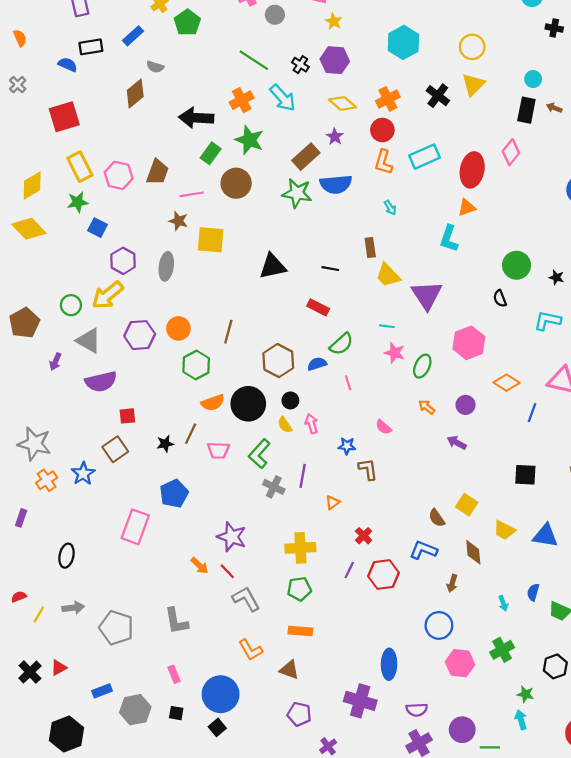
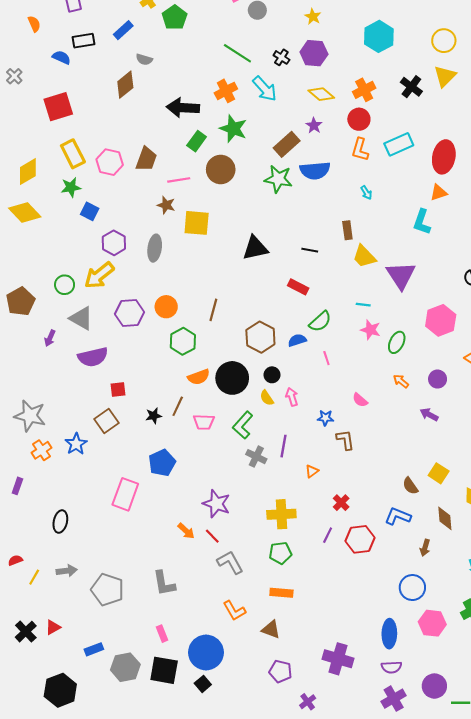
orange semicircle: (20, 38) -> (34, 24), moved
blue ellipse: (389, 664) -> (389, 634), moved
black square: (176, 713) -> (164, 670), size x2.0

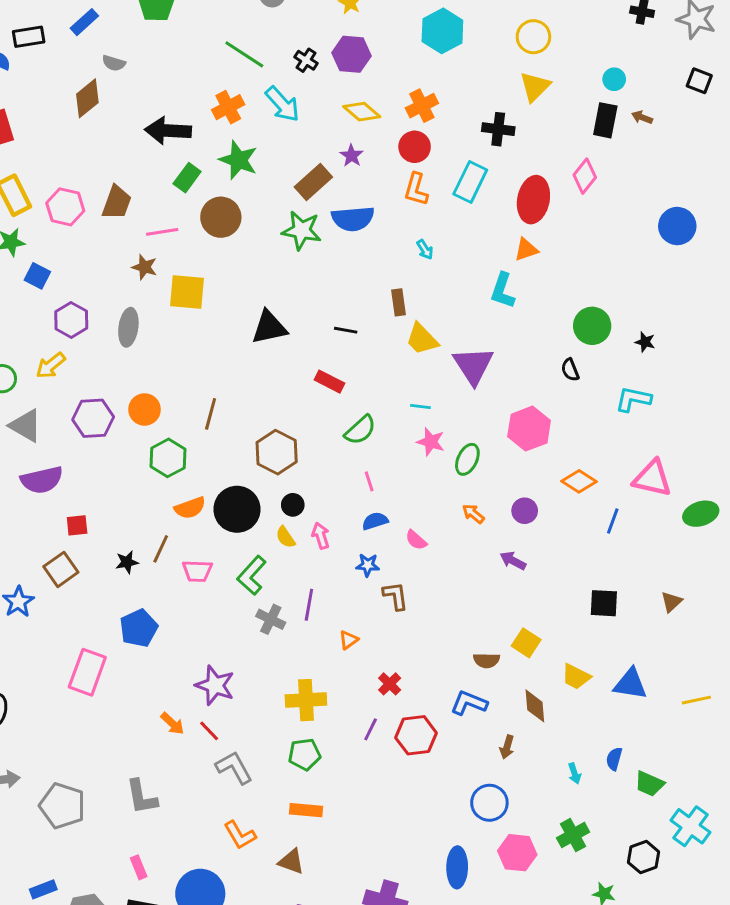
black cross: (411, 87) -> (498, 129), moved, turned -30
cyan rectangle: (399, 144) -> (470, 182), turned -40
yellow arrow: (99, 275) -> (51, 365), size x0.7
blue semicircle: (297, 340) -> (375, 521), moved
brown semicircle: (410, 486) -> (486, 660), turned -54

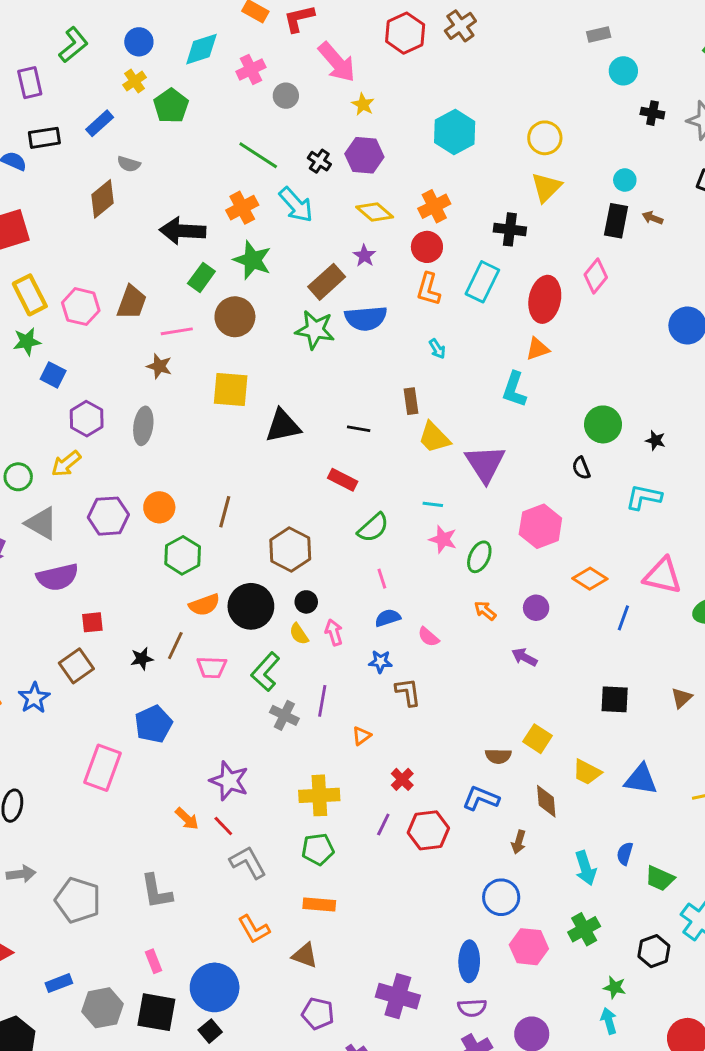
yellow square: (187, 292) -> (231, 390), moved
cyan arrow: (575, 773) -> (586, 868), size x1.6

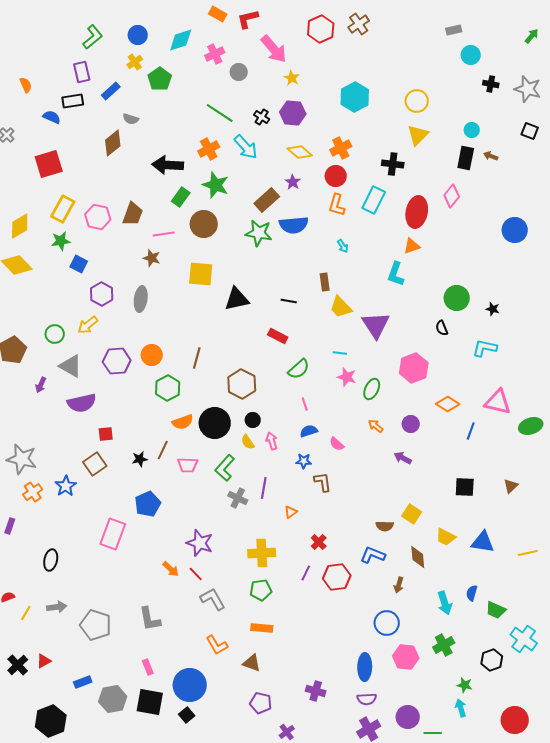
purple rectangle: (30, 83) -> (82, 72), moved
yellow rectangle: (30, 295) -> (63, 209), turned 56
purple cross: (398, 996) -> (316, 691), size x0.7

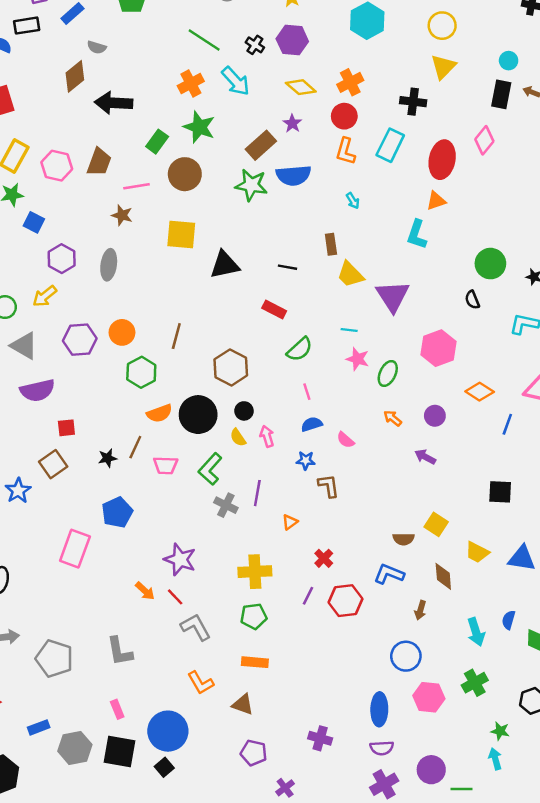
black arrow: (168, 165) -> (114, 103), moved

